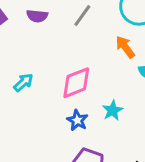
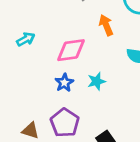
orange arrow: (125, 47) -> (106, 25), moved

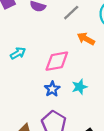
orange arrow: (106, 25) -> (86, 39), turned -36

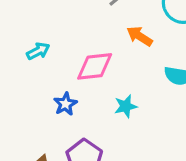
blue star: (52, 89) -> (65, 104), moved

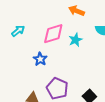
cyan star: (126, 106) -> (76, 40), moved

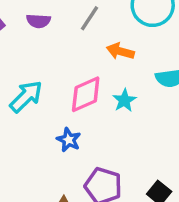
cyan arrow: (18, 31) -> (26, 97), size x1.5

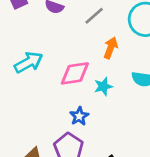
orange arrow: (120, 51) -> (111, 48), turned 80
blue star: (69, 140) -> (79, 116), moved

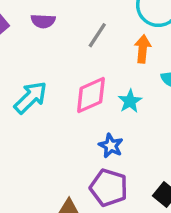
gray line: (94, 16) -> (97, 35), moved
orange arrow: (111, 48) -> (143, 49), moved

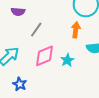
gray line: (97, 35) -> (36, 30), moved
blue star: (111, 146) -> (20, 84), moved

